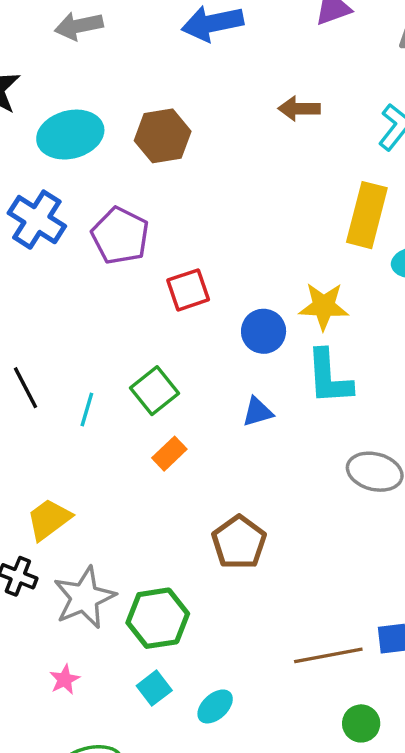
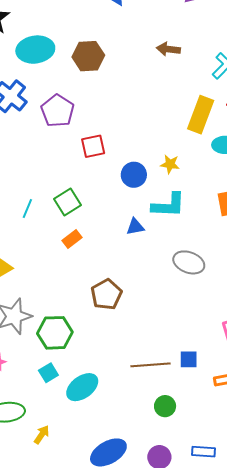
yellow star: (324, 306) -> (170, 164), size x0.7
cyan L-shape: (329, 377) -> (168, 205), turned -90
blue triangle: (258, 412) -> (135, 227), moved
cyan ellipse: (215, 706) -> (82, 387), size x1.5

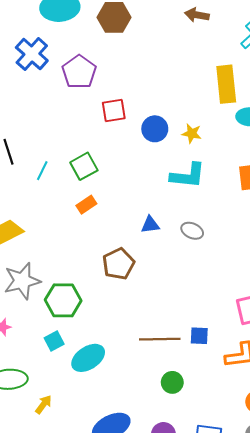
yellow rectangle: (201, 115) -> (226, 84), turned -30
blue circle: (134, 175) -> (155, 129), moved
blue triangle: (135, 227) -> (150, 225), moved
gray ellipse: (189, 262) -> (192, 231), moved, size x0.7

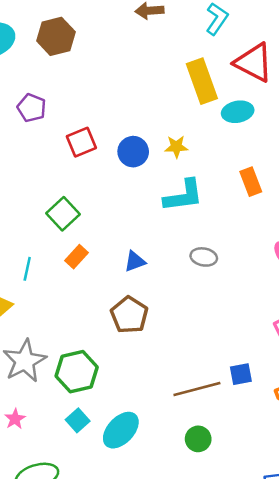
purple pentagon: (79, 72) -> (31, 108), size x0.7
cyan line: (42, 171) -> (27, 269), moved
blue triangle: (150, 225) -> (135, 261), moved
green circle: (172, 382) -> (198, 439), moved

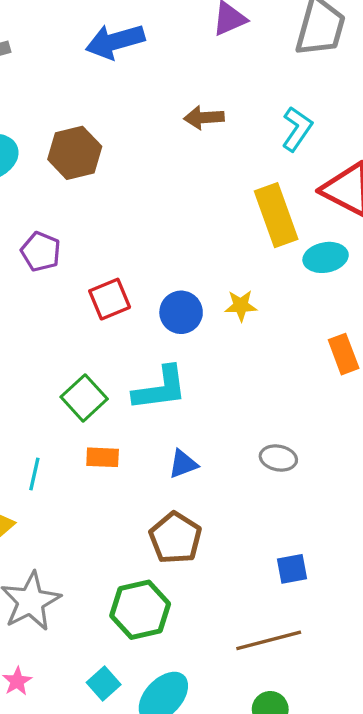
cyan L-shape: (183, 196) -> (160, 388), moved
orange rectangle: (77, 257) -> (103, 457), turned 50
green hexagon: (77, 372) -> (140, 610), moved
blue square: (241, 374) -> (292, 569), moved

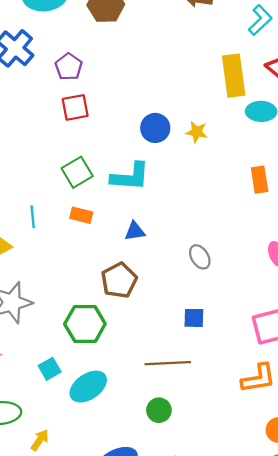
red square: (110, 299) -> (75, 107), moved
gray ellipse: (278, 458) -> (200, 257), moved, turned 35
cyan line: (34, 474) -> (33, 217), turned -30

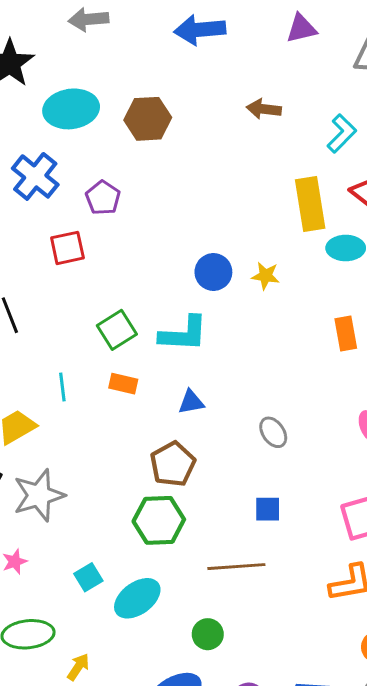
red square: (75, 107) -> (67, 248), moved
green hexagon: (85, 324) -> (159, 520), moved
green circle: (159, 410) -> (208, 634), moved

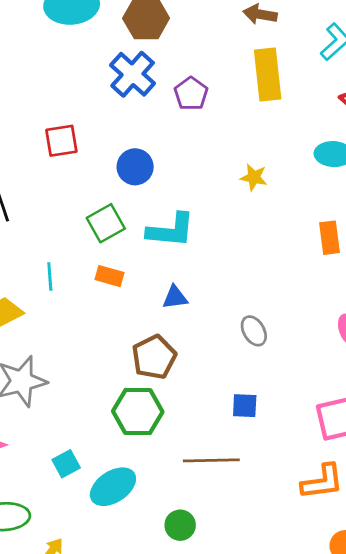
blue cross: (35, 176) -> (133, 74), moved
purple pentagon: (103, 198) -> (191, 94), moved
yellow rectangle: (310, 204) -> (268, 74), moved
blue circle: (213, 272) -> (135, 167), moved

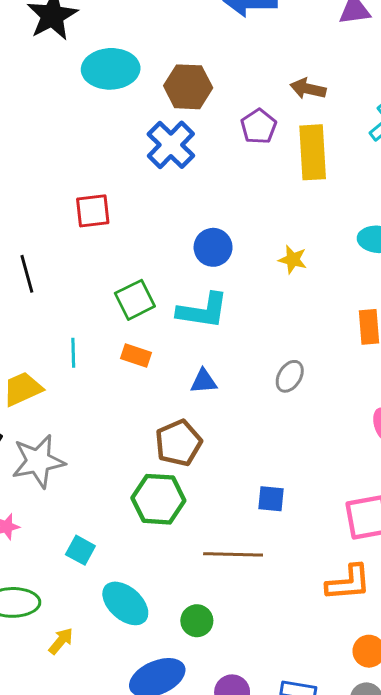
purple pentagon: (191, 94) -> (259, 127), moved
blue circle: (135, 167) -> (213, 247), moved
gray ellipse: (254, 331) -> (290, 376), moved, turned 60
cyan square: (66, 464) -> (80, 550), turned -36
cyan ellipse: (113, 487) -> (125, 603), moved, turned 72

